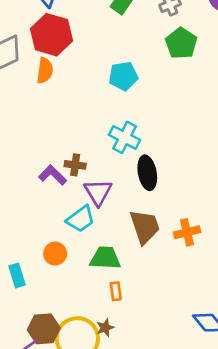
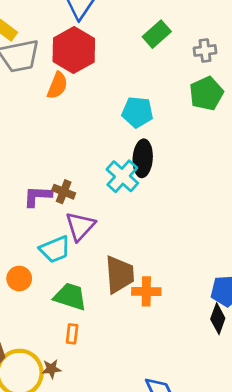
black ellipse: (147, 173) -> (143, 158), moved
purple L-shape: (53, 175) -> (38, 196), turned -56
orange cross: (187, 232) -> (146, 291), moved

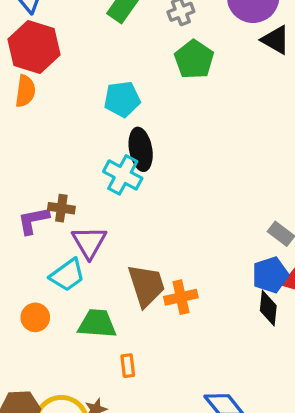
orange rectangle: (72, 334) -> (128, 366), moved

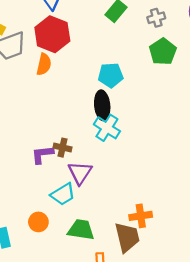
black ellipse: (141, 149) -> (102, 105), moved
brown trapezoid: (146, 285) -> (127, 237), moved

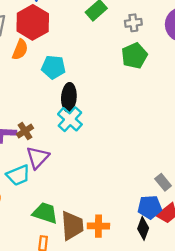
cyan pentagon: (111, 75) -> (53, 67), moved
brown cross: (62, 148) -> (25, 131), turned 35
orange cross: (141, 216) -> (98, 226), moved
green trapezoid: (81, 230) -> (45, 213), moved

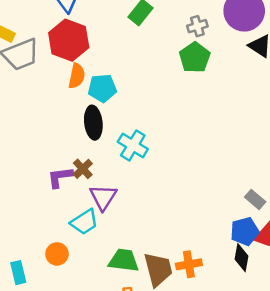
gray cross: (133, 23) -> (197, 26), moved
orange semicircle: (20, 50) -> (77, 76), moved
black ellipse: (69, 97) -> (93, 123), moved

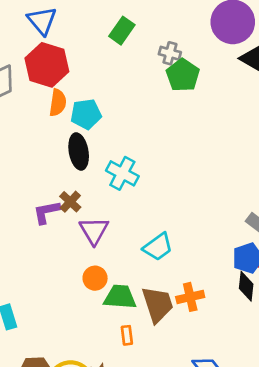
gray cross: (197, 26) -> (170, 53), moved, turned 36
cyan trapezoid: (84, 222) -> (158, 247), moved
orange circle: (57, 254) -> (95, 278), moved

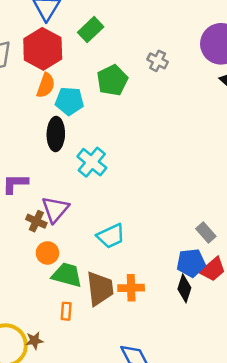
green rectangle: (122, 31) -> (91, 30), moved
green pentagon: (183, 75) -> (112, 80), moved
brown cross: (70, 202) -> (36, 221), moved, turned -30

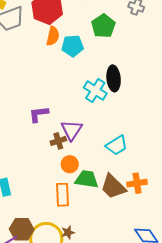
black ellipse: (56, 134) -> (114, 78), moved
brown cross: (36, 221) -> (58, 141), turned -35
brown trapezoid: (100, 289) -> (113, 187), turned 148
orange rectangle: (66, 311) -> (63, 195), moved, size x1.6

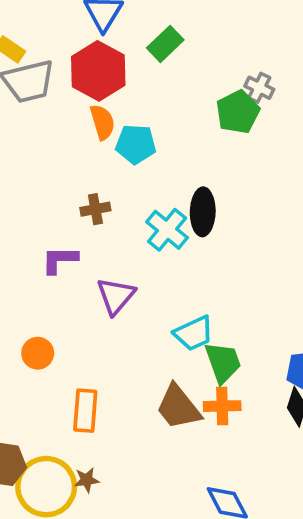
green pentagon: (103, 26) -> (238, 112), moved
orange semicircle: (53, 36) -> (102, 122), turned -36
brown cross: (58, 141) -> (95, 209), moved
orange circle: (70, 164) -> (38, 353), moved
green trapezoid: (87, 179) -> (223, 362), moved, turned 55

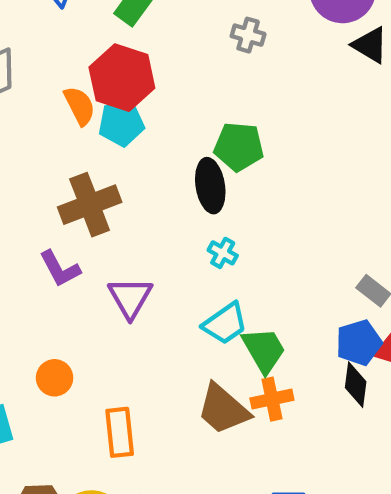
red hexagon: (98, 71) -> (122, 78), moved
green pentagon: (238, 112) -> (239, 147), moved, turned -30
brown cross: (95, 209) -> (90, 205), size x1.8
cyan cross: (167, 230) -> (223, 253), moved, size x0.6
purple L-shape: (60, 260) -> (60, 269), turned -108

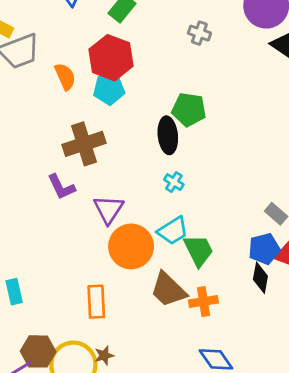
orange semicircle: (80, 106) -> (65, 77), moved
orange circle: (55, 378) -> (131, 246), moved, size x1.8
orange cross: (272, 399) -> (203, 302), moved

